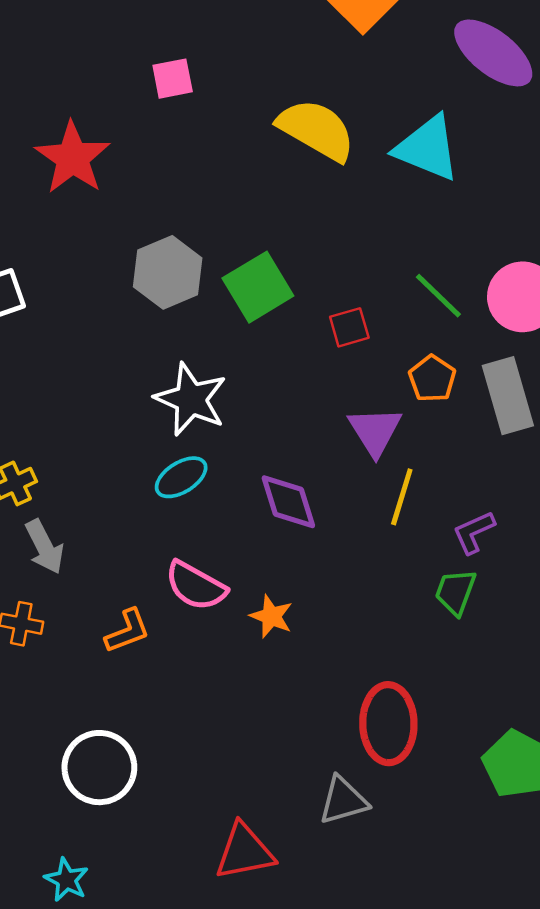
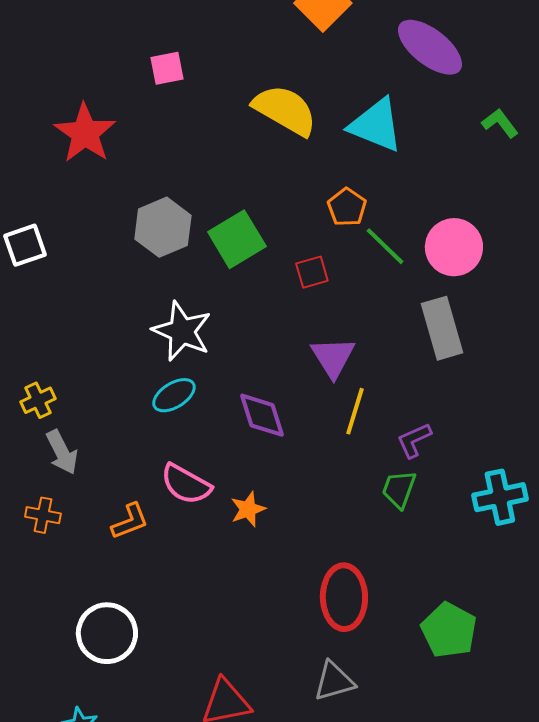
orange pentagon: (432, 379) -> (347, 207), moved
orange star: (271, 616) -> (248, 509), turned 30
gray triangle: (343, 800) -> (334, 681), moved

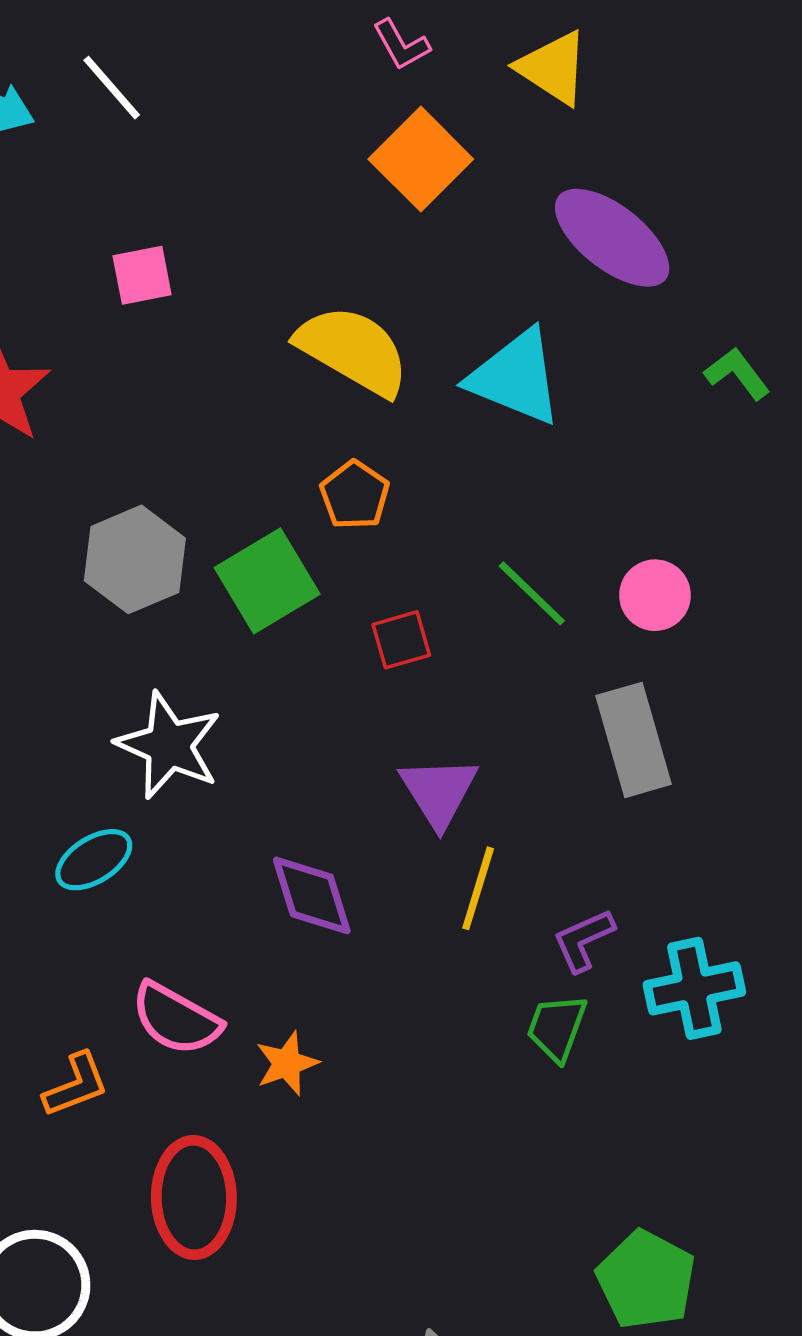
orange pentagon: (347, 207) -> (355, 495), moved
pink circle: (454, 247) -> (655, 595), size x0.7
cyan ellipse: (174, 395) -> (94, 860), moved
cyan cross: (500, 497) -> (694, 988), moved
red ellipse: (344, 597) -> (194, 1197), moved

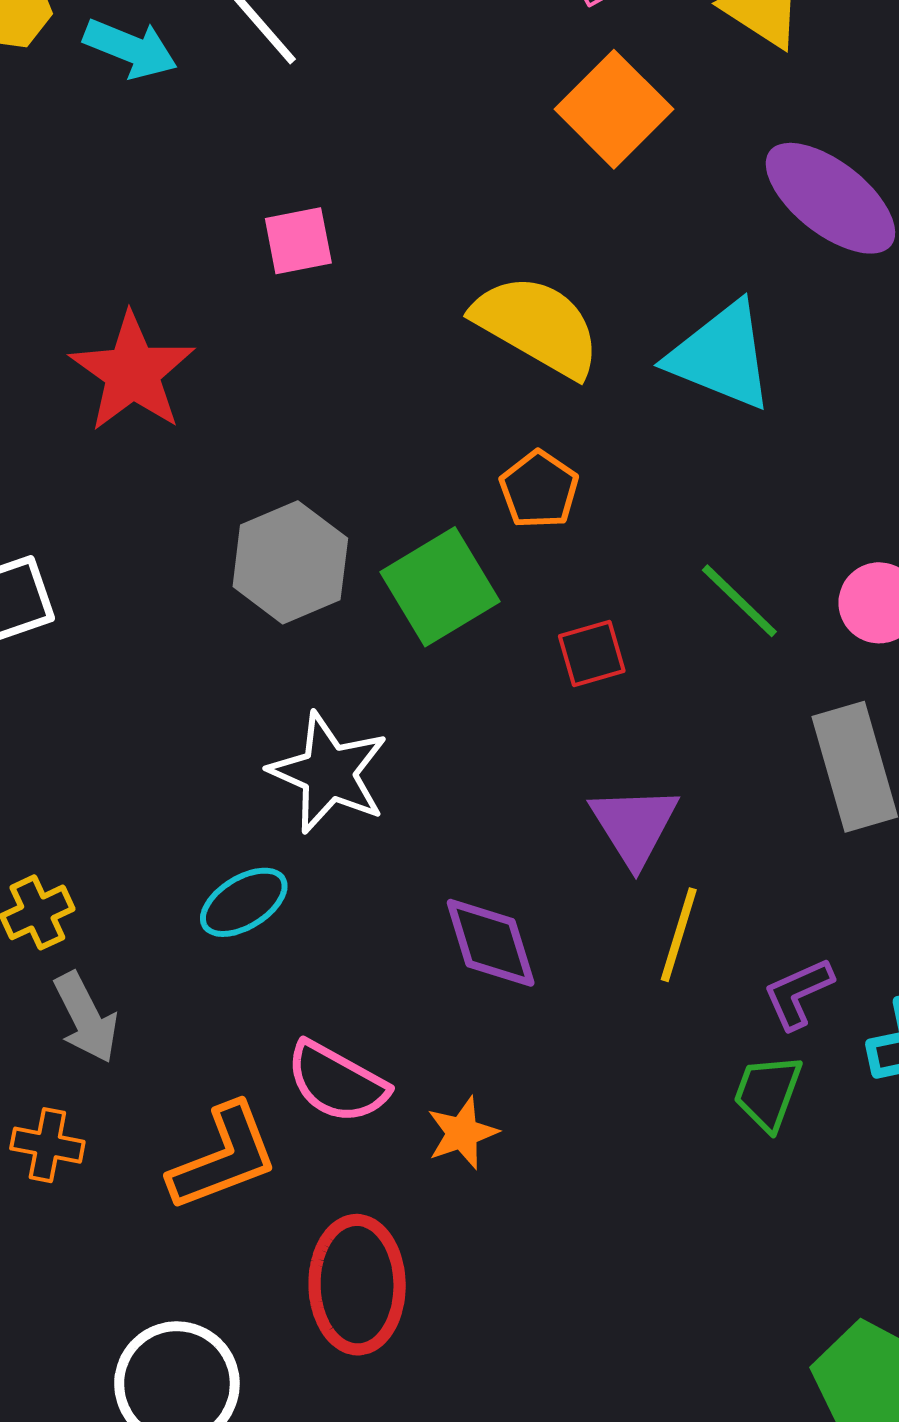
orange L-shape: (76, 1085) -> (224, 1157), size x1.5

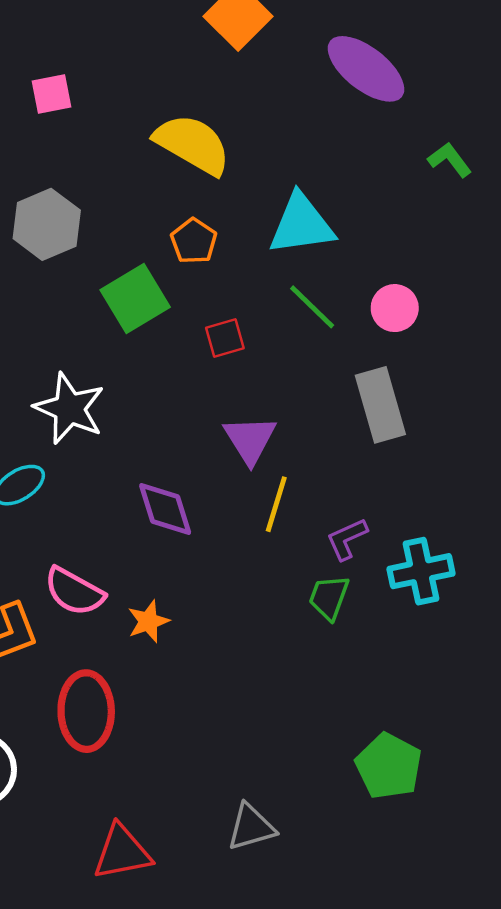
cyan triangle: (721, 356) -> (301, 224), moved, turned -30
gray hexagon: (290, 562) -> (47, 224), moved

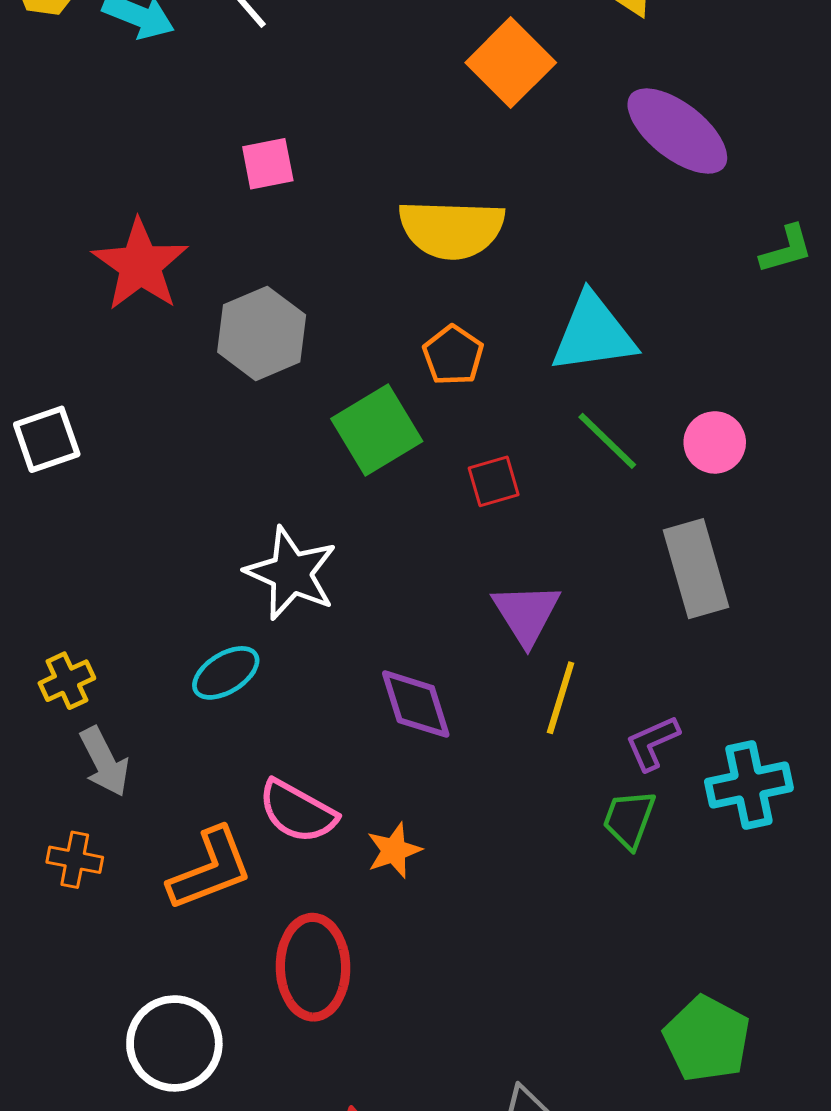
yellow semicircle: (193, 144) -> (452, 229), turned 152
green L-shape: (450, 160) -> (786, 249), turned 111

